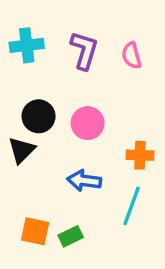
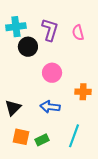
black circle: (39, 116) -> (28, 47), moved
black triangle: (22, 150) -> (13, 108), moved
cyan line: (132, 206) -> (74, 136), moved

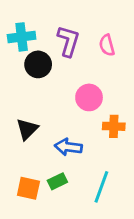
pink circle: (52, 73) -> (89, 97), moved
black triangle: (13, 108) -> (27, 129), moved
green rectangle: (42, 140) -> (57, 181), moved

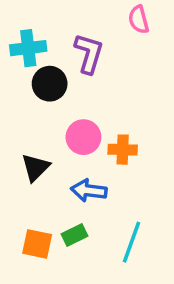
pink semicircle: (107, 45) -> (139, 20), moved
pink circle: (89, 97) -> (83, 137), moved
orange cross: (114, 126) -> (123, 150), moved

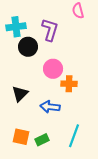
pink circle: (83, 137) -> (53, 69), moved
green rectangle: (75, 235) -> (42, 140), moved

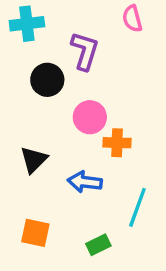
cyan cross: (16, 27) -> (27, 24), moved
cyan line: (74, 136) -> (137, 207), moved
green rectangle: (42, 140) -> (98, 245), moved

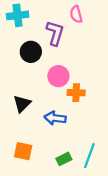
pink semicircle: (132, 19) -> (76, 14), moved
cyan line: (137, 207) -> (89, 156), moved

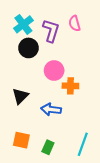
pink semicircle: (76, 14) -> (75, 23), moved
cyan cross: (18, 15) -> (23, 24), moved, turned -30
green rectangle: (64, 159) -> (48, 147), moved, turned -40

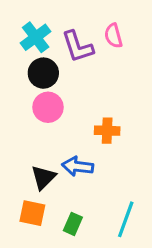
purple L-shape: (51, 31) -> (78, 47), turned 145
pink circle: (54, 70) -> (48, 107), moved
black triangle: (20, 96) -> (43, 177), moved

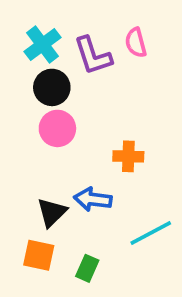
cyan line: (126, 219) -> (151, 233), moved, turned 42

